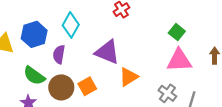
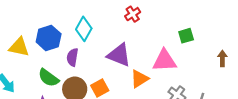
green square: (177, 32) -> (186, 36), turned 35
pink triangle: (179, 60) -> (164, 61), moved

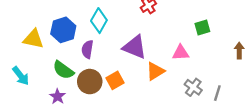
pink triangle: (164, 61) -> (181, 53), size x0.7

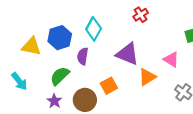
pink triangle: (181, 53) -> (171, 59), turned 35
green semicircle: (63, 70) -> (60, 76), turned 100
brown circle: (90, 82) -> (85, 100), moved

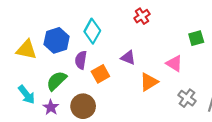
purple triangle: (127, 54) -> (128, 58), size x0.6
cyan arrow: (19, 81) -> (27, 95), moved
orange square: (109, 86) -> (100, 74), moved

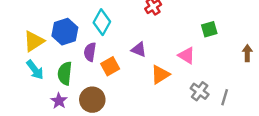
yellow triangle: (27, 50) -> (34, 41), turned -45
green semicircle: (57, 81) -> (65, 73), turned -40
cyan arrow: (27, 95) -> (35, 70), moved

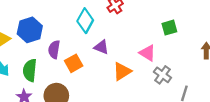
cyan diamond: (102, 22) -> (85, 21), moved
gray cross: (200, 91) -> (162, 75), moved

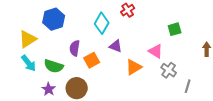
blue hexagon: (30, 30) -> (54, 19), moved
green semicircle: (30, 70) -> (54, 66), turned -78

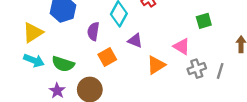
purple semicircle: (75, 48) -> (93, 31), moved
cyan arrow: (29, 63) -> (34, 60), turned -30
gray cross: (169, 70) -> (197, 69), turned 35
gray line: (188, 86) -> (220, 71), moved

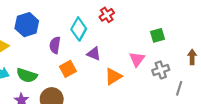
pink triangle: (182, 46) -> (137, 59), turned 35
gray cross: (197, 69) -> (161, 70), moved
gray line: (220, 71) -> (179, 88), moved

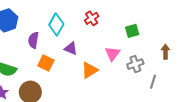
red cross: (107, 15) -> (92, 18), moved
orange square: (68, 69) -> (46, 63), turned -35

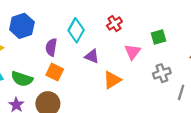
pink triangle: (112, 54) -> (133, 52), moved
orange square: (46, 63) -> (55, 72), moved

